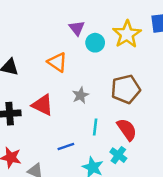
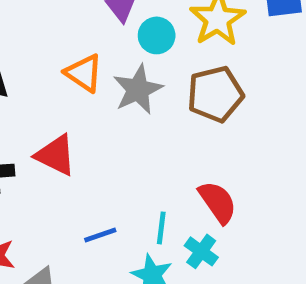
brown pentagon: (126, 89) -> (215, 94), moved
gray star: (80, 95) -> (138, 89), moved, size x1.5
cyan line: (95, 127) -> (161, 228), moved

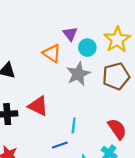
orange triangle: (84, 73) -> (52, 53), moved
cyan line: (161, 228) -> (74, 125), moved

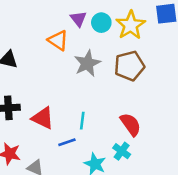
cyan circle: (87, 48) -> (101, 23), moved
red triangle: (38, 106) -> (43, 118), moved

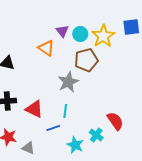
gray star: (87, 63) -> (68, 82), moved
brown pentagon: (129, 66) -> (86, 60), moved
red semicircle: (131, 124) -> (115, 121), moved

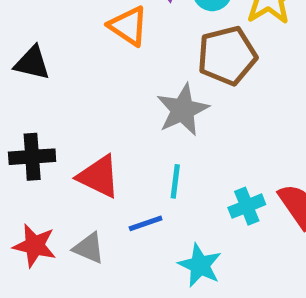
cyan cross: (96, 135) -> (247, 206), moved, turned 32
gray triangle: (28, 148) -> (89, 248), moved

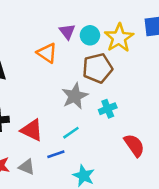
cyan line: (175, 181) -> (71, 133), turned 48
cyan cross: (247, 206) -> (108, 109), moved

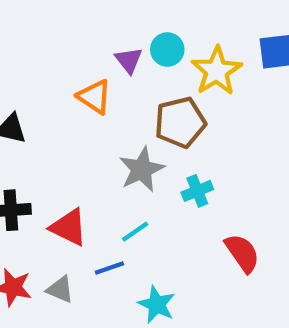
cyan circle: (90, 35) -> (167, 50), moved

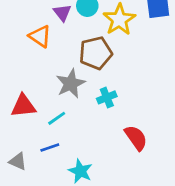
red triangle: (69, 227) -> (23, 106), moved, turned -32
cyan line: (135, 232) -> (57, 118), moved

